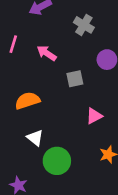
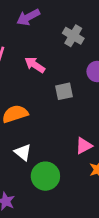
pink triangle: (94, 116) -> (84, 146), moved

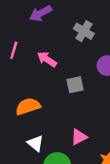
pink triangle: (84, 146) -> (79, 137), moved

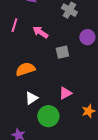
white triangle: (36, 143) -> (31, 98), turned 48

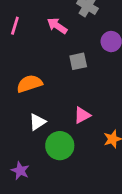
pink arrow: (40, 32) -> (57, 26), moved

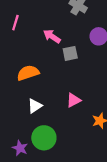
pink arrow: (57, 26) -> (52, 36), moved
green circle: (60, 146) -> (44, 138), moved

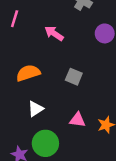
gray square: (70, 53) -> (74, 77), moved, turned 35
pink triangle: (74, 100) -> (78, 120), moved, turned 35

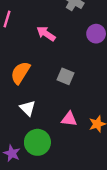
orange semicircle: (28, 73) -> (20, 73), turned -40
white triangle: (36, 109) -> (28, 108), turned -42

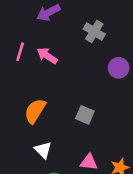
pink arrow: (46, 34) -> (47, 56), moved

